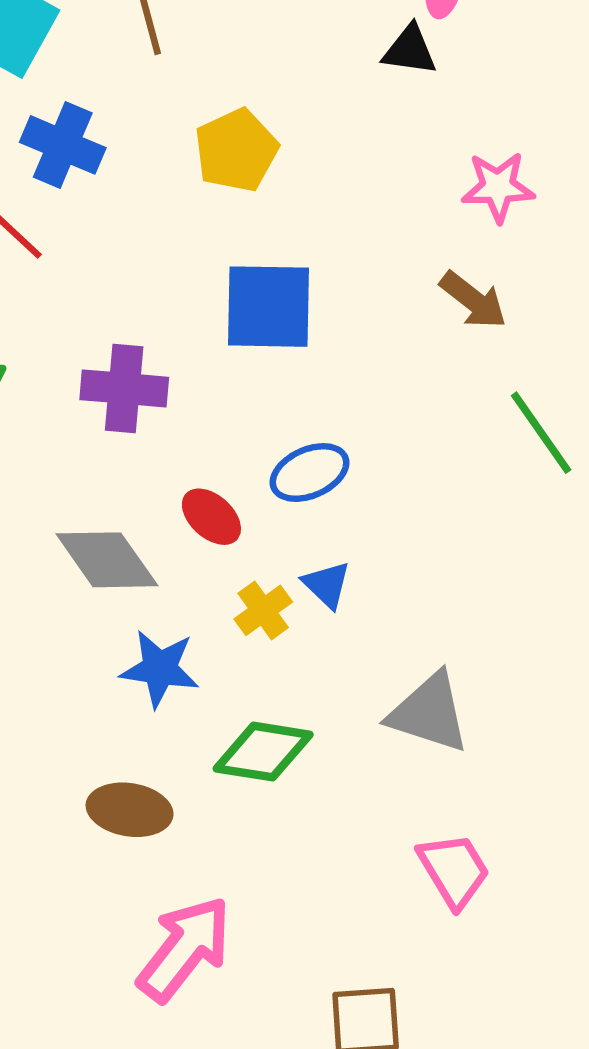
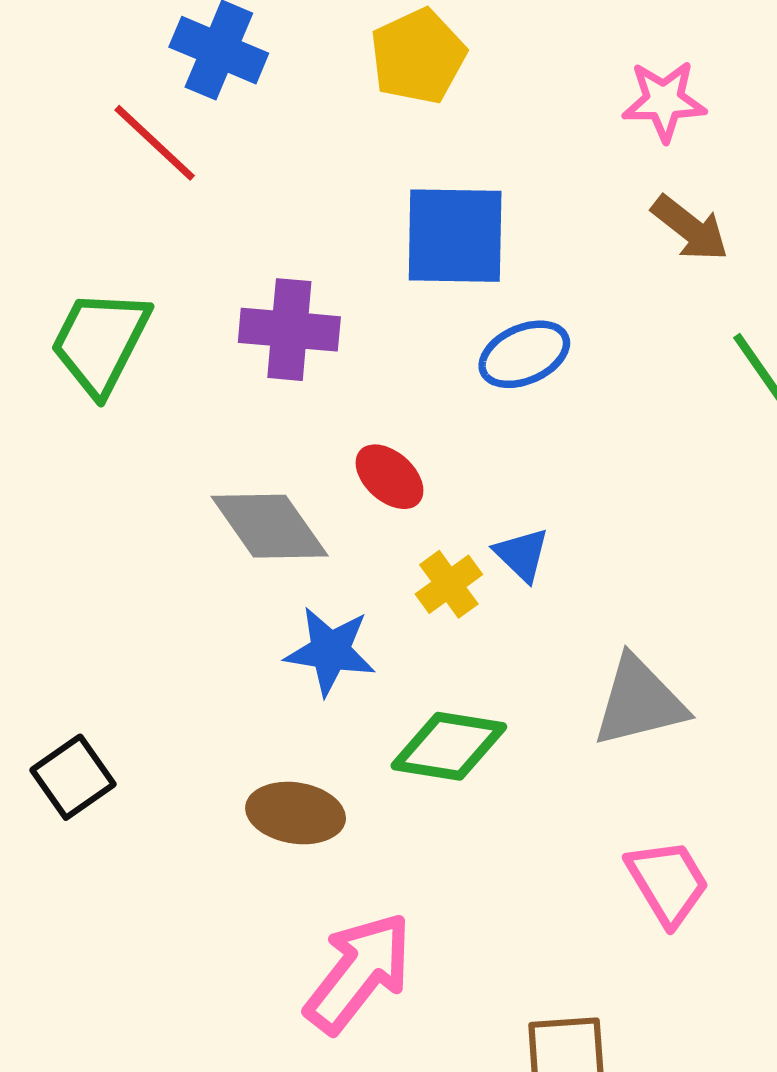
pink star: (498, 187) -> (664, 101), moved
blue ellipse: (309, 473) -> (524, 354), moved
gray triangle: (429, 713) -> (639, 702), turned -32

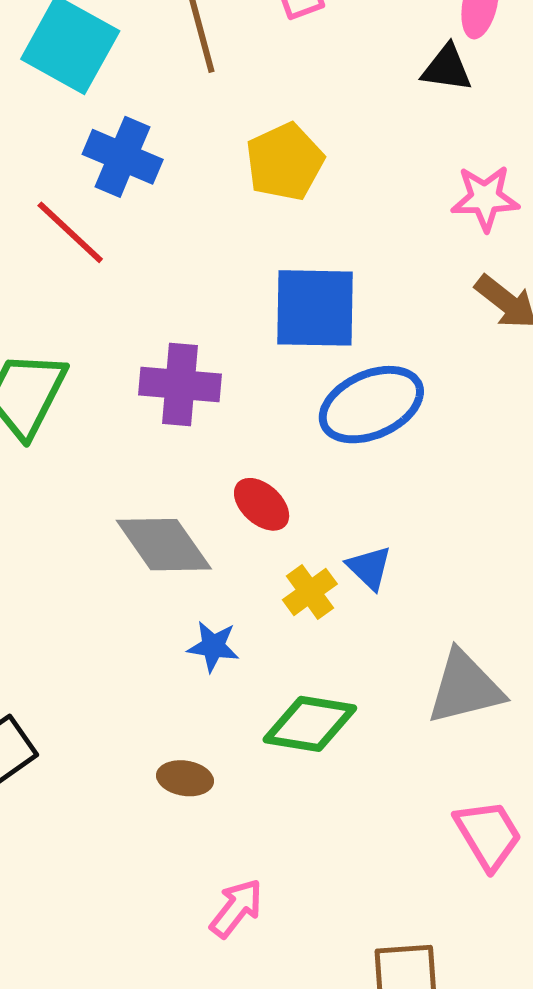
blue ellipse: (524, 354) -> (371, 405), size x1.4
blue star: (330, 651) -> (213, 646), size x0.7
brown ellipse: (296, 813) -> (185, 778), size x0.7
pink arrow: (359, 973) -> (236, 908), size x0.6

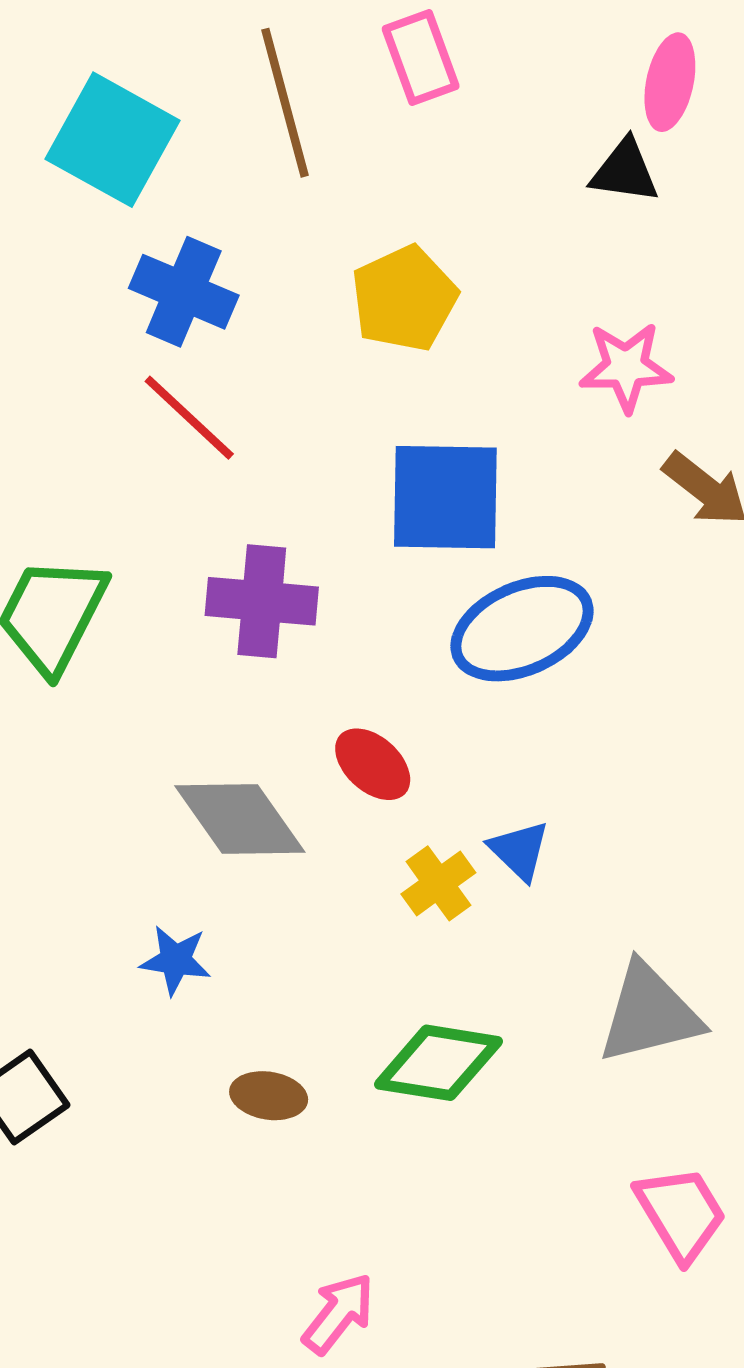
pink star: (485, 198) -> (626, 367), moved
red line: (70, 232) -> (189, 418), moved
blue star: (213, 646) -> (175, 960), moved
brown ellipse: (185, 778) -> (269, 1096), moved

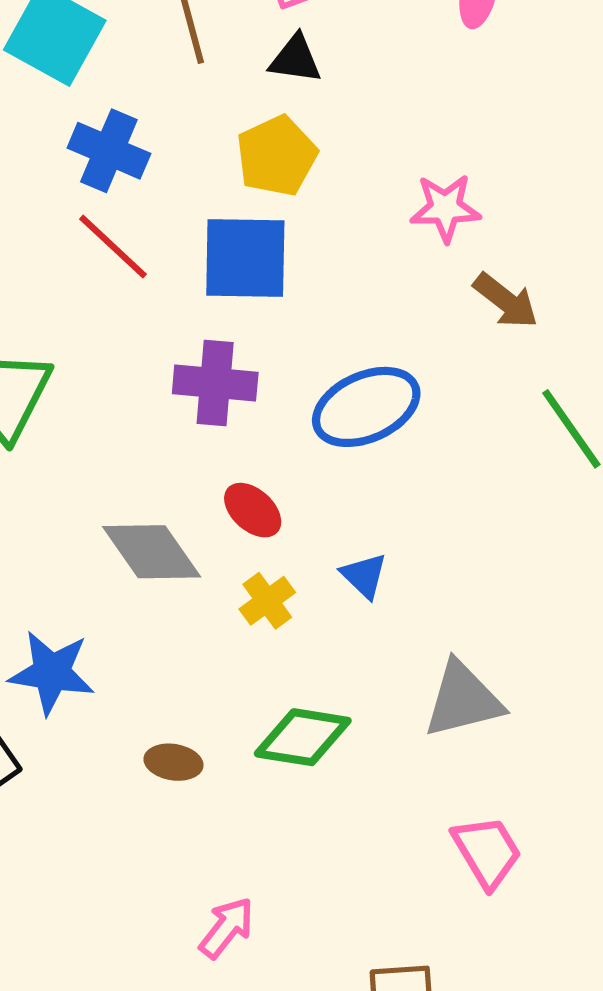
black triangle: (625, 171) -> (295, 59), moved
blue square: (445, 497) -> (245, 258), moved
purple cross: (262, 601) -> (215, 383), moved
yellow cross: (438, 883) -> (267, 601), moved
blue star: (175, 960) -> (52, 673), moved, size x1.6

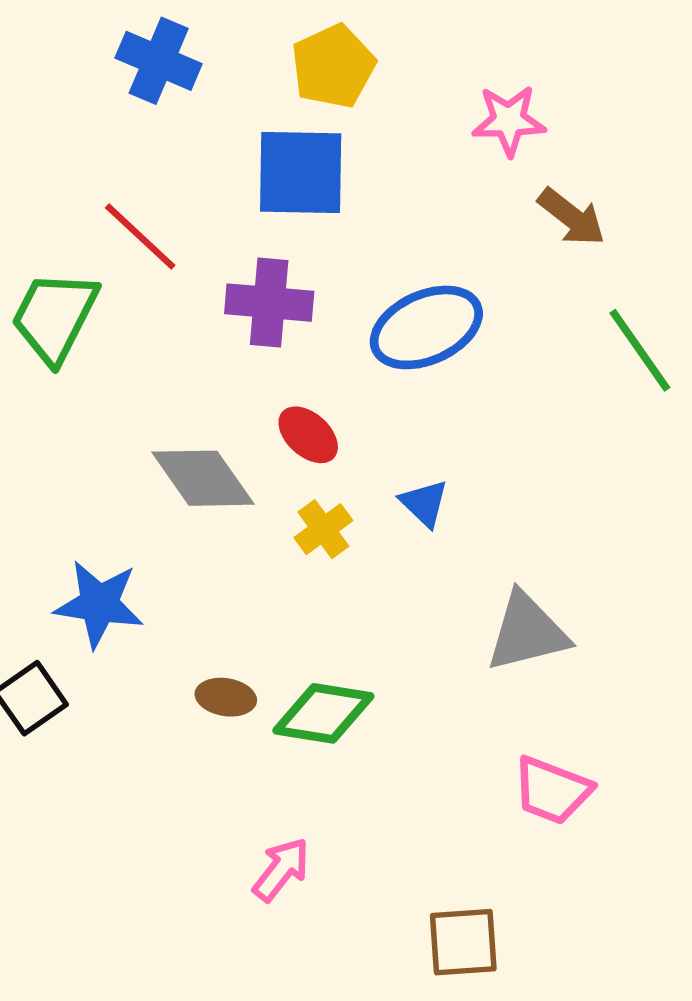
red line: (113, 247) -> (140, 236), moved
green diamond: (303, 737) -> (323, 713), moved
pink trapezoid: (487, 852) -> (552, 790), turned 142

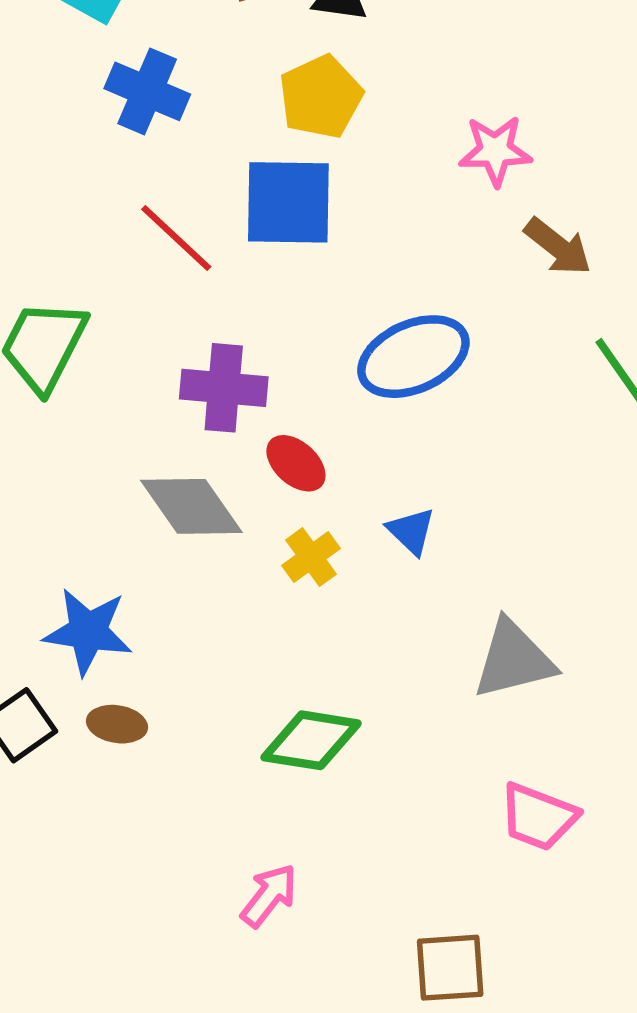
red line: (140, 236) -> (176, 238), moved
purple cross: (269, 303) -> (224, 388), moved
brown ellipse: (226, 697) -> (117, 724), moved

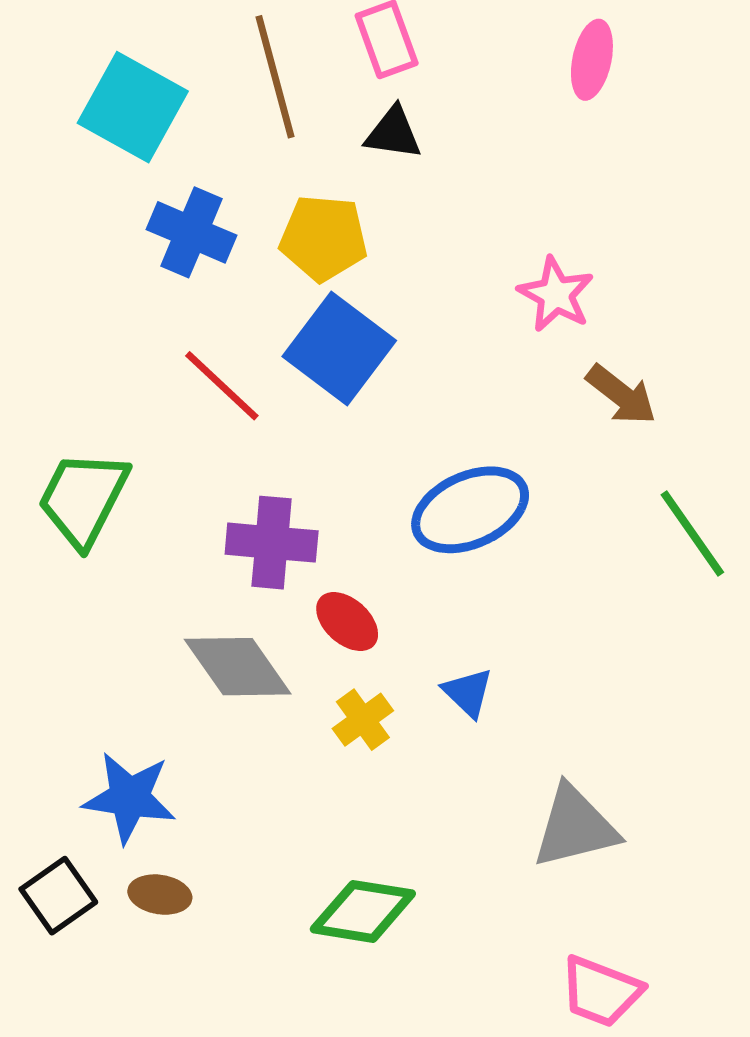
yellow pentagon: (321, 97) -> (323, 238), moved, turned 30
pink star: (495, 151) -> (556, 294), turned 30
blue square: (288, 202) -> (339, 349), turned 36

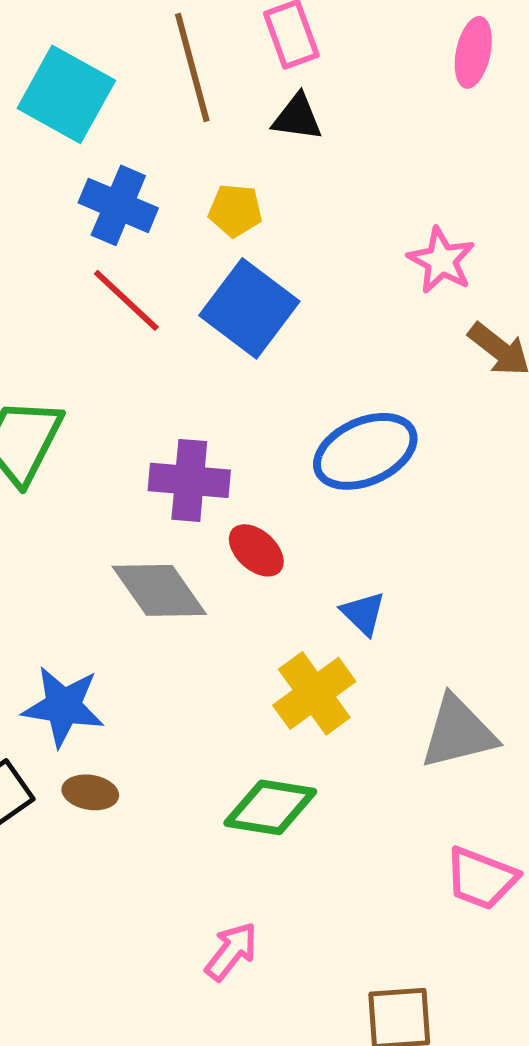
yellow pentagon: (323, 238) -> (235, 210), size x0.7
red line: (222, 386) -> (126, 300), moved
yellow cross: (363, 720) -> (314, 693), moved, size x1.5

